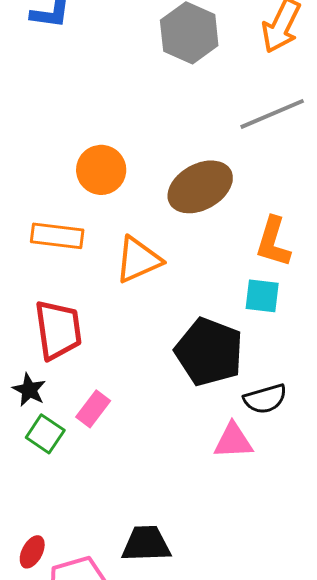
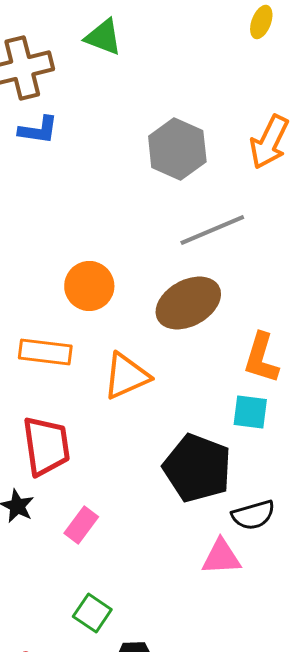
gray line: (272, 114) -> (212, 230), moved
green square: (45, 434) -> (92, 613), moved

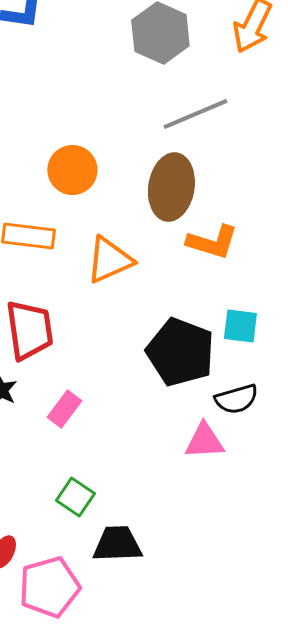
brown ellipse: (188, 303) -> (171, 187), turned -52
orange L-shape: (261, 358) -> (212, 242), moved, turned -90
cyan square: (250, 412) -> (240, 326), moved

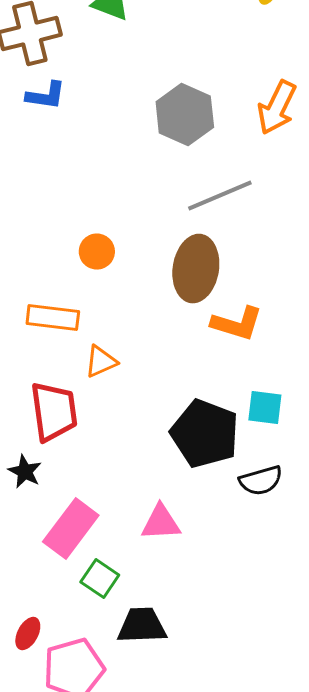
orange circle: (72, 170) -> (97, 252), size x0.7
orange triangle: (109, 260) -> (101, 362), moved, size x0.7
pink rectangle: (64, 409) -> (71, 529), moved, size x1.6
pink triangle: (204, 441) -> (161, 523), moved

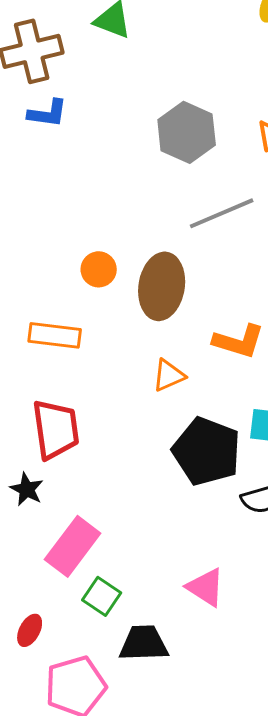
brown ellipse: (196, 269) -> (162, 286), moved
orange triangle: (101, 362) -> (169, 375), moved
pink triangle: (161, 523) -> (206, 587), moved, turned 36
red ellipse: (28, 634) -> (30, 630), moved

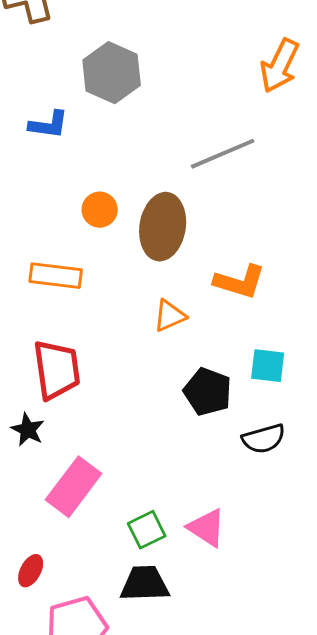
blue L-shape: (48, 113) -> (49, 125), moved
gray hexagon: (187, 132) -> (112, 73), moved
black pentagon: (207, 451) -> (208, 392), size x0.7
green square: (102, 596) -> (147, 530), moved, turned 30

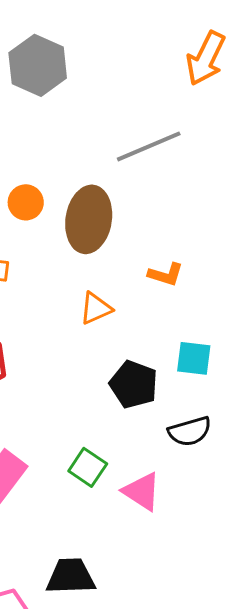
orange L-shape: (240, 282) -> (166, 274), size x0.7
pink triangle: (207, 528) -> (142, 491), moved
green square: (147, 530) -> (88, 467), moved, turned -30

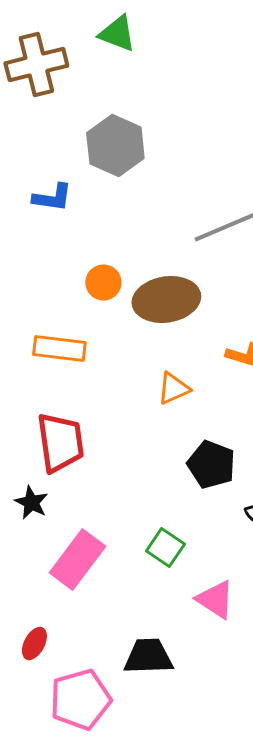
brown ellipse: (89, 219) -> (166, 299), turned 72
pink triangle: (142, 491) -> (215, 599), moved

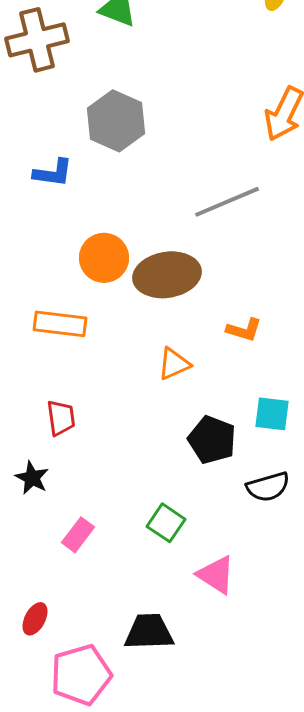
orange circle: (103, 282) -> (104, 258), size x1.4
red trapezoid: (60, 442) -> (61, 418), size x0.6
pink rectangle: (77, 559) -> (78, 535), size x0.6

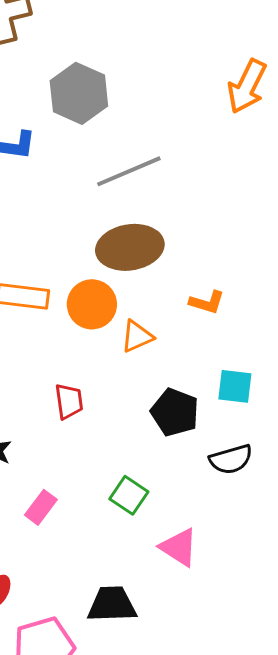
gray line: (227, 202) -> (129, 171), moved
orange circle: (104, 258) -> (92, 304), moved
red trapezoid: (61, 418) -> (69, 401), moved

